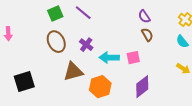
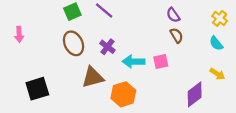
purple diamond: (142, 87) -> (195, 94), moved

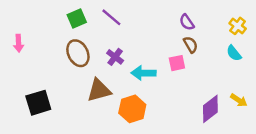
pink square: (161, 61) -> (177, 63), moved
yellow arrow: (217, 74) -> (239, 100), moved

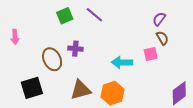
purple semicircle: (187, 22) -> (159, 19), turned 72
brown ellipse: (78, 53) -> (52, 59), moved
purple cross: (115, 57) -> (75, 49), moved, turned -32
brown triangle: (99, 90) -> (81, 90), moved

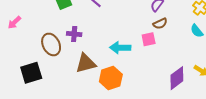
pink arrow: (15, 37) -> (14, 22), turned 48
brown semicircle: (162, 38) -> (160, 24), turned 96
brown triangle: (81, 90) -> (86, 63), moved

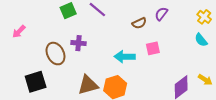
brown semicircle: (160, 24) -> (139, 23), moved
brown triangle: (86, 63) -> (88, 85), moved

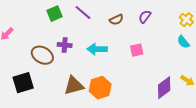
brown semicircle: (139, 23) -> (116, 20), moved
brown ellipse: (55, 54) -> (42, 55), turned -35
cyan arrow: (125, 57) -> (97, 49), moved

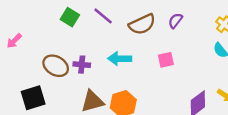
green square: (54, 14) -> (70, 17), turned -35
brown semicircle: (116, 20) -> (142, 24), size x1.6
purple cross: (65, 45) -> (82, 65), moved

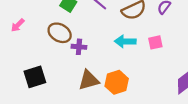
cyan arrow: (120, 59) -> (125, 41), moved
brown ellipse: (56, 66) -> (60, 33), moved

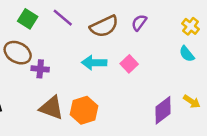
pink square: (155, 42) -> (129, 64), turned -32
brown triangle: (89, 80) -> (51, 108), turned 35

